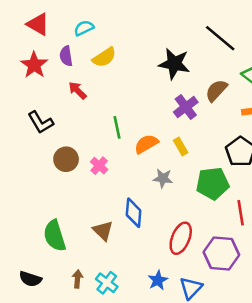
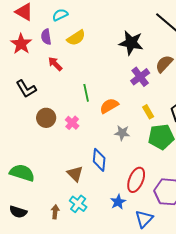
yellow rectangle: (181, 146) -> (148, 112), moved
green semicircle: (55, 236) -> (22, 173), moved, turned 125
blue star: (158, 280) -> (118, 202), moved
cyan cross: (107, 283) -> (78, 204), moved

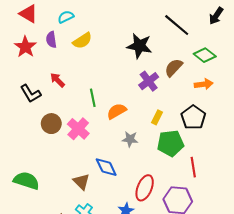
red arrow: (55, 64) -> (58, 80), moved
yellow rectangle: (148, 112) -> (157, 117), turned 56
pink cross: (72, 123) -> (78, 129), size x1.5
blue diamond: (99, 160) -> (106, 167), turned -30

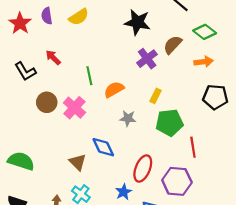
black pentagon: (193, 117) -> (215, 97), moved, turned -30

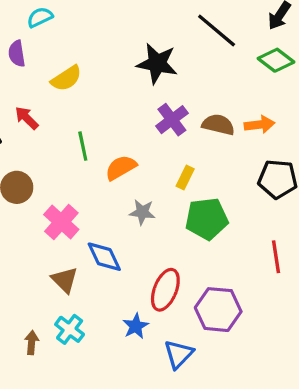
yellow semicircle: (79, 17) -> (66, 78), moved
green diamond: (205, 32) -> (276, 60), moved
brown semicircle: (173, 45) -> (218, 125), moved, turned 60
pink cross: (74, 108) -> (61, 222), moved
red line: (193, 147) -> (276, 257), moved

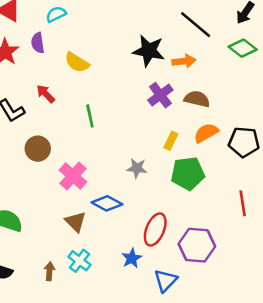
yellow semicircle: (66, 78) -> (77, 62), turned 65
orange arrow: (259, 125) -> (184, 61), moved
orange semicircle: (121, 168) -> (206, 133), moved
blue diamond: (104, 257) -> (107, 203), turned -36

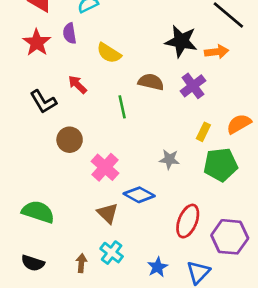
brown semicircle: (197, 99) -> (151, 82), moved
blue star: (132, 258) -> (158, 267), moved

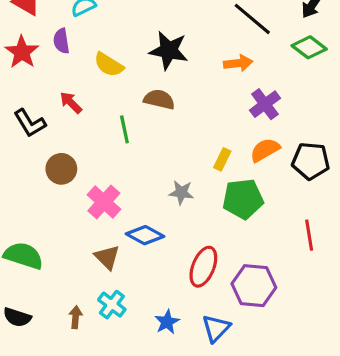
black star: (181, 41) -> (169, 50), moved
purple cross: (193, 86) -> (265, 104), moved

